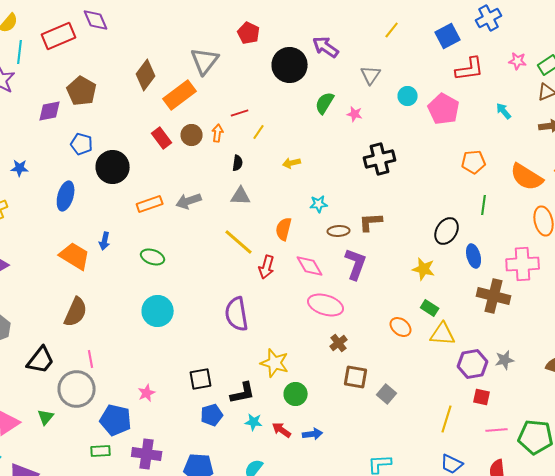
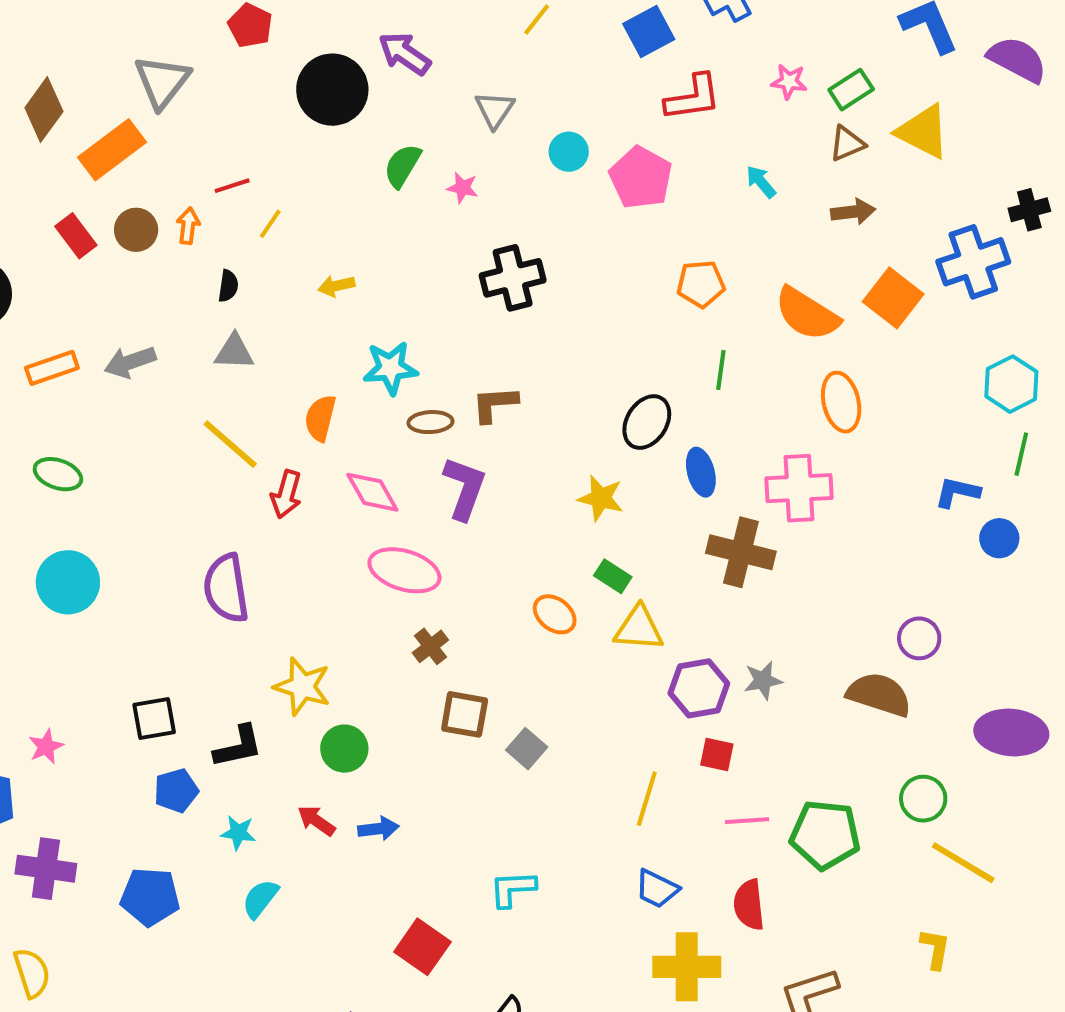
cyan star: (319, 204) -> (390, 368), size x1.5
cyan star: (254, 422) -> (238, 833), moved

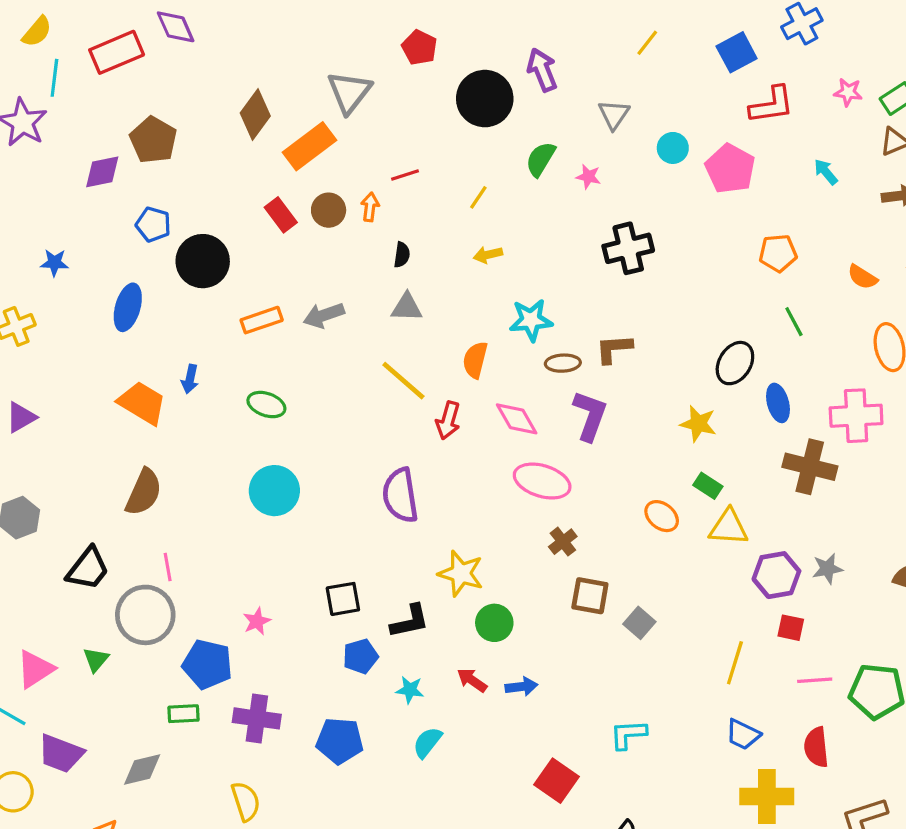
purple arrow: (404, 54) -> (542, 70), turned 33
yellow line: (270, 224) -> (478, 197), moved
orange semicircle: (807, 314) -> (862, 277), size x0.6
green line: (721, 370) -> (794, 322), turned -36

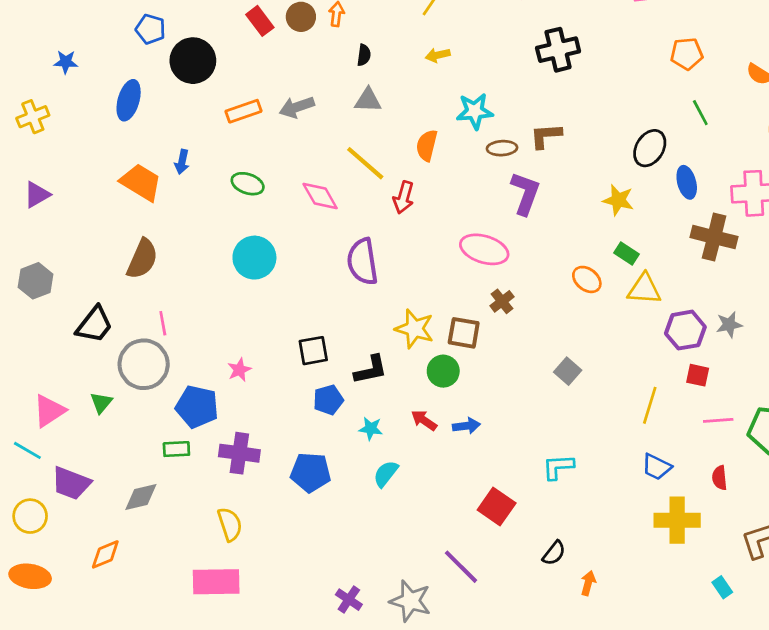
pink diamond: (517, 419) -> (320, 196), moved
brown square: (590, 596) -> (464, 333), moved
red semicircle: (816, 747) -> (720, 478), size x0.7

